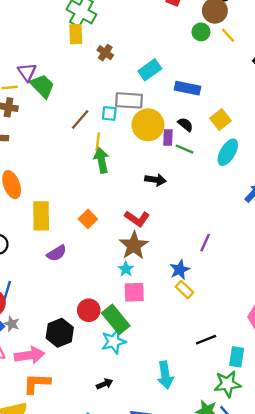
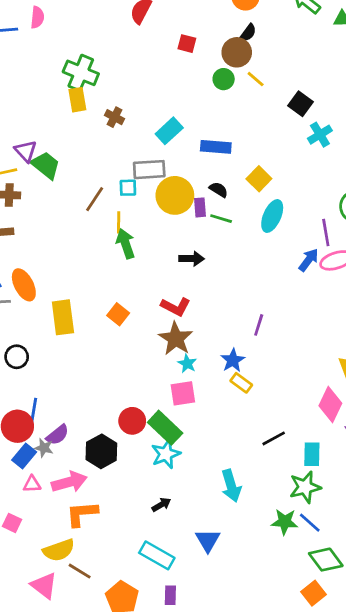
purple semicircle: (57, 253) -> (58, 435), moved
cyan star: (126, 269) -> (187, 364), moved

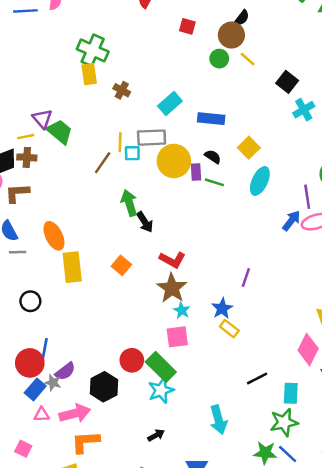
yellow line: (119, 222) -> (120, 142), moved
black arrow: (192, 259) -> (145, 222), moved, turned 55
orange ellipse: (24, 285) -> (54, 236), moved

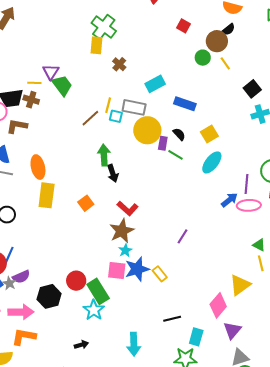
blue star: (222, 308) -> (137, 269), moved, size x1.4
cyan star: (161, 390) -> (94, 310), turned -30

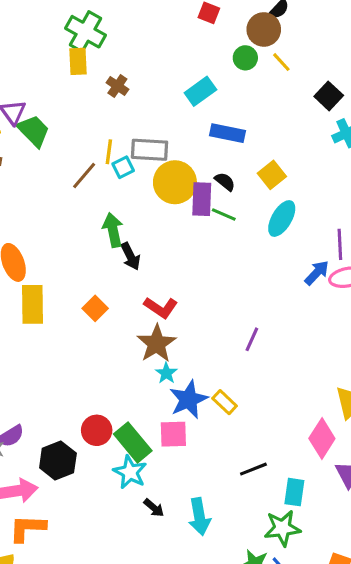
cyan rectangle: (155, 84) -> (200, 91), moved
cyan square: (116, 116) -> (123, 167), turned -32
purple rectangle: (163, 143) -> (202, 199), size x1.5
pink square: (117, 271) -> (173, 434), moved
black arrow: (81, 345) -> (154, 508), moved, turned 64

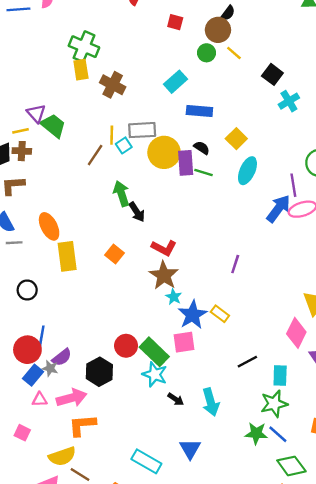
brown cross: (117, 86) -> (113, 85), size x1.5
blue arrow: (317, 273) -> (278, 209), size x1.4

